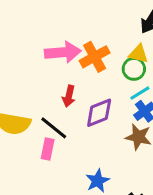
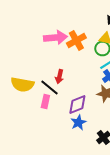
red arrow: (69, 96) -> (59, 76), moved
purple diamond: (99, 113) -> (77, 104), moved

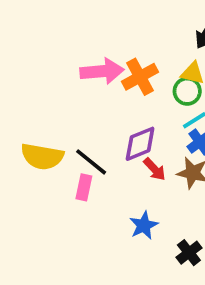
red arrow: (59, 76) -> (155, 169), moved, turned -56
purple diamond: (77, 104) -> (140, 144), moved

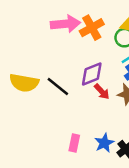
pink rectangle: (84, 187) -> (74, 143), moved
blue star: (144, 225) -> (104, 143), moved

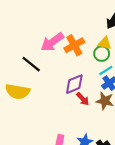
pink arrow: (65, 24) -> (52, 42), turned 150
black line: (58, 87) -> (31, 64), moved

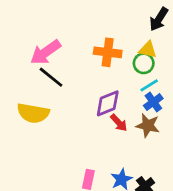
pink arrow: (52, 42) -> (46, 52), moved
orange cross: (74, 45) -> (108, 52), turned 36

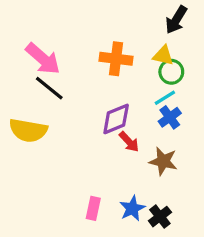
pink arrow: (46, 52) -> (43, 59), turned -104
green circle: (144, 63) -> (171, 72), moved
brown star: (148, 125) -> (163, 161), moved

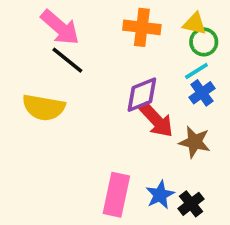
red arrow: (129, 142) -> (156, 120), size x1.5
pink rectangle: (93, 208) -> (116, 195), size x1.6

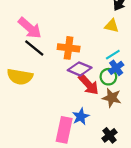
orange cross: (142, 27) -> (69, 48), moved
green circle: (204, 42) -> (108, 77), moved
purple diamond: (142, 95) -> (80, 69), turned 45
blue star: (160, 195) -> (81, 117), moved

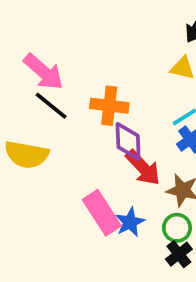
purple diamond: (80, 69) -> (128, 141), turned 65
green circle: (108, 77) -> (177, 228), moved
pink rectangle: (64, 130) -> (102, 213), moved, turned -45

